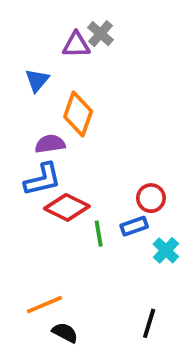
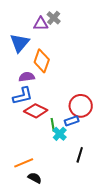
blue triangle: (37, 80) -> (20, 43), size x1.5
red circle: (151, 198) -> (81, 106), size x1.5
cyan cross: (166, 250) -> (60, 134), moved
black line: (149, 323) -> (80, 155), moved

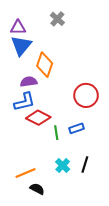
purple triangle: (41, 24) -> (18, 27), moved
red circle: (81, 106) -> (86, 95), moved
cyan cross: (60, 134) -> (63, 166), moved

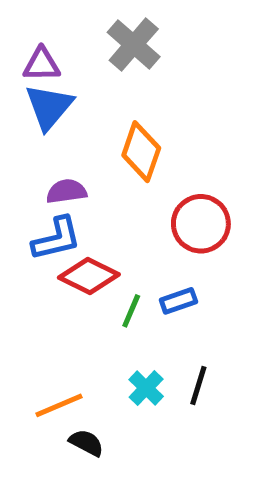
gray cross: (57, 19) -> (134, 45), size x1.5
orange diamond: (45, 65) -> (141, 152), moved
green line: (56, 133) -> (131, 311), turned 32

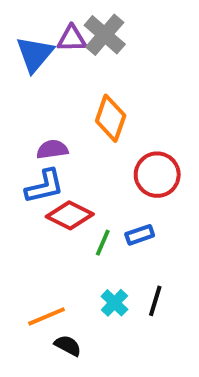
purple triangle: (42, 64) -> (72, 39), moved
blue triangle: (49, 107) -> (35, 54), moved

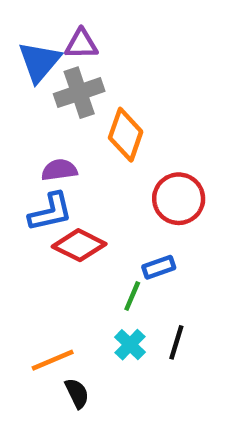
gray cross: (105, 35) -> (79, 93), moved, turned 30
green line: (103, 243) -> (132, 296), moved
black semicircle: (68, 346) -> (77, 393), turned 36

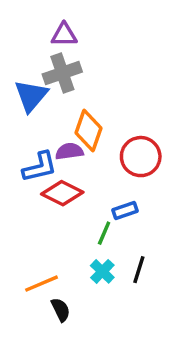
blue triangle: (39, 62) -> (31, 96), moved
orange diamond: (126, 135) -> (88, 130), moved
purple semicircle: (59, 170) -> (69, 151), moved

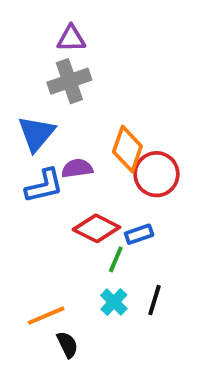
blue triangle: (31, 96) -> (36, 133), moved
orange diamond: (88, 130) -> (127, 149), moved
red diamond: (62, 193) -> (96, 228), moved

